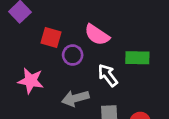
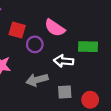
white arrow: (108, 75) -> (64, 61), turned -48

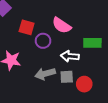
gray square: (65, 92) -> (67, 77), moved
red circle: (90, 100) -> (84, 84), moved

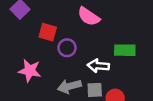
pink semicircle: (62, 25) -> (89, 16), moved

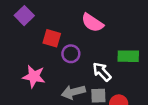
white arrow: (98, 66) -> (102, 72), turned 42

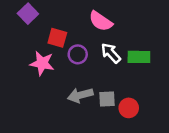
white arrow: (102, 72) -> (111, 53), moved
pink star: (34, 77) -> (42, 63), moved

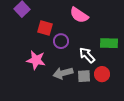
white arrow: (111, 53) -> (87, 55), moved
pink star: (42, 63) -> (36, 60), moved
red circle: (129, 108) -> (102, 74), moved

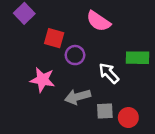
red circle: (102, 74) -> (128, 118), moved
gray square: (84, 76) -> (105, 111), moved

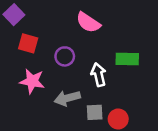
red square: (54, 38) -> (28, 43), moved
white arrow: (109, 73) -> (99, 75), turned 30

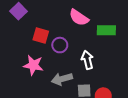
red square: (28, 43) -> (41, 36), moved
green rectangle: (127, 59) -> (106, 30), moved

